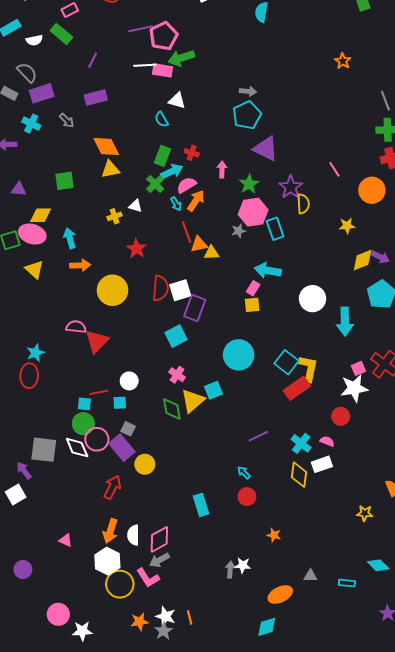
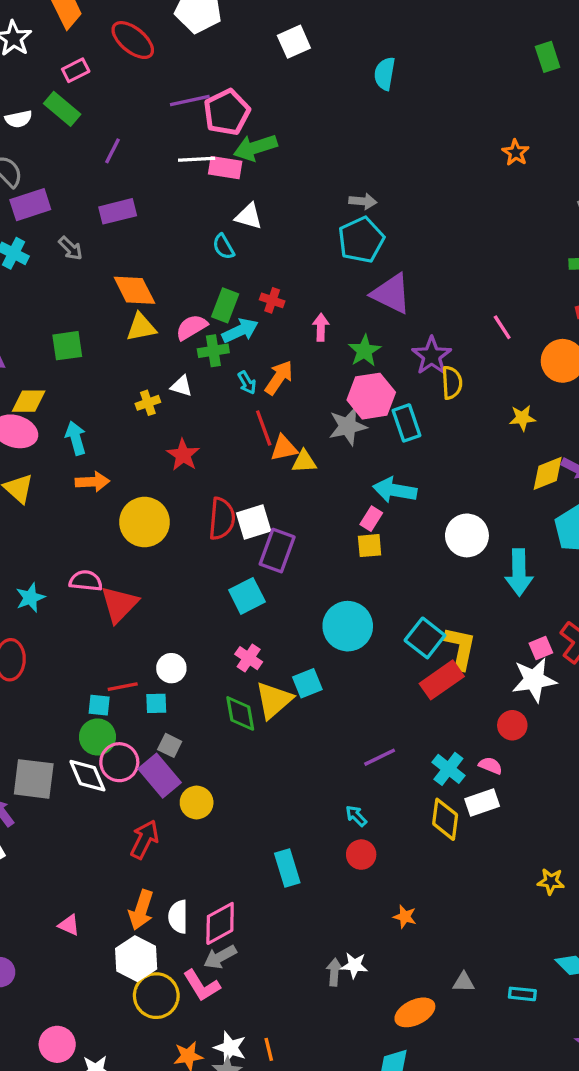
green cross: (155, 184) -> (213, 351), turned 36
pink semicircle: (186, 185) -> (192, 327), moved
gray star: (239, 231) -> (348, 426), size x1.6
cyan star: (35, 353) -> (30, 598), moved

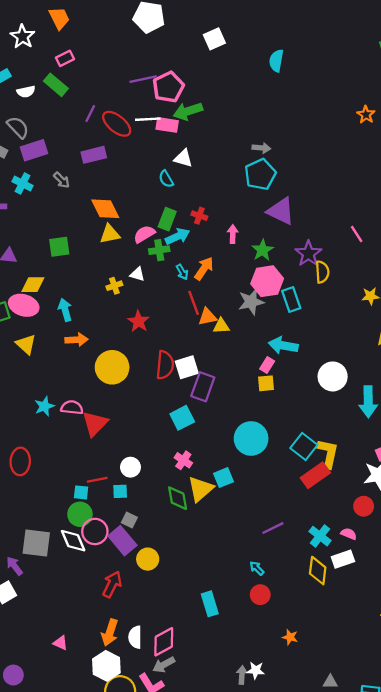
red ellipse: (133, 40) -> (117, 124), moved
cyan star: (30, 598) -> (44, 406), moved

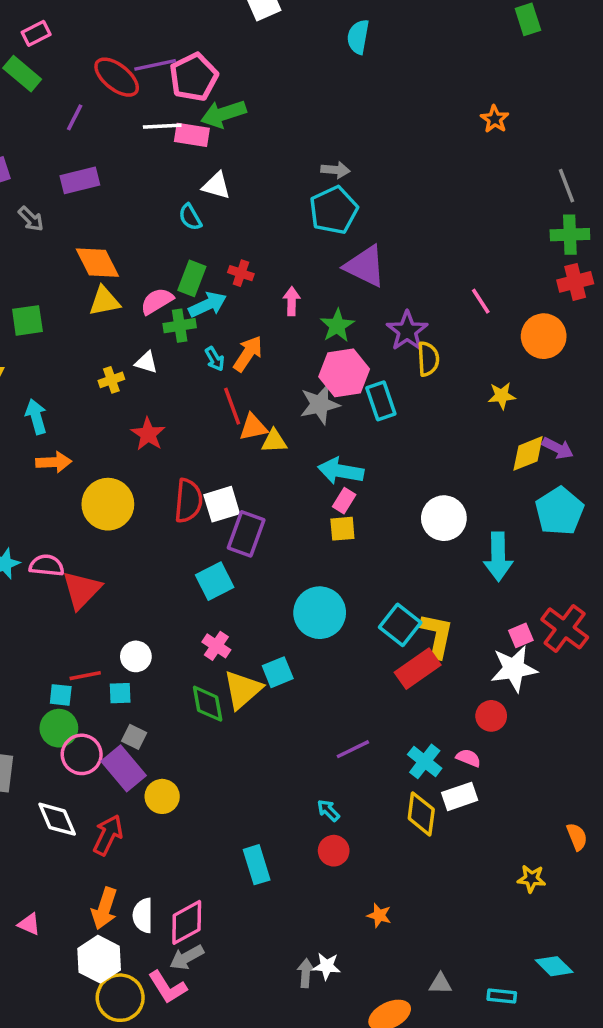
red ellipse: (117, 124) -> (117, 77), moved
cyan arrow: (283, 345) -> (341, 471), moved
white diamond: (73, 541) -> (57, 819), moved

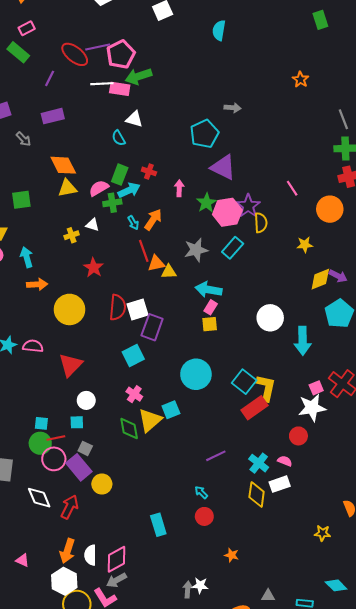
gray arrow: (335, 170) -> (233, 108), moved
pink hexagon: (344, 373) -> (227, 212), moved
cyan rectangle: (381, 401) -> (233, 248), turned 60
red triangle: (82, 590) -> (71, 365), moved
red line: (85, 676) -> (56, 438), moved

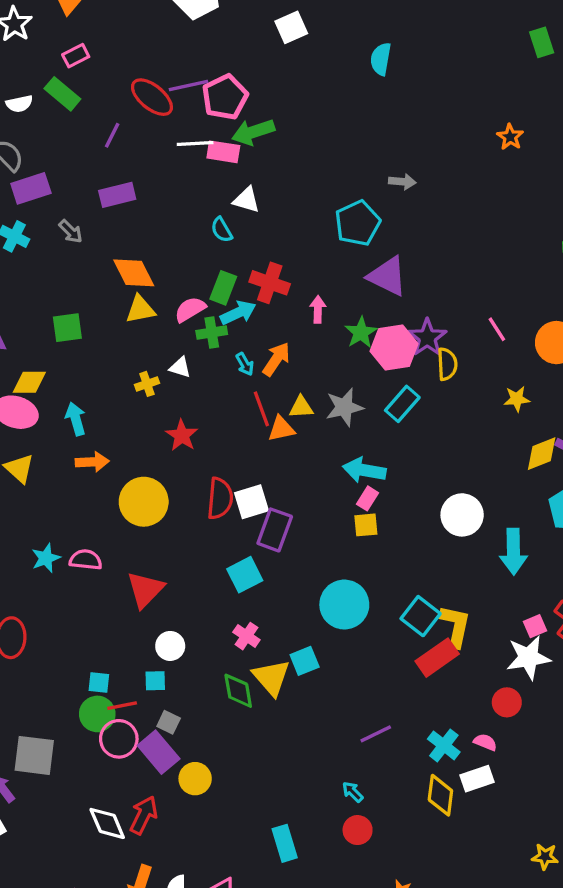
red cross: (149, 171) -> (270, 283), size x1.6
pink line: (292, 188) -> (497, 329), moved
yellow triangle: (169, 272) -> (301, 407), moved
yellow triangle: (150, 420) -> (271, 677), turned -30
white diamond: (39, 498) -> (107, 823), moved

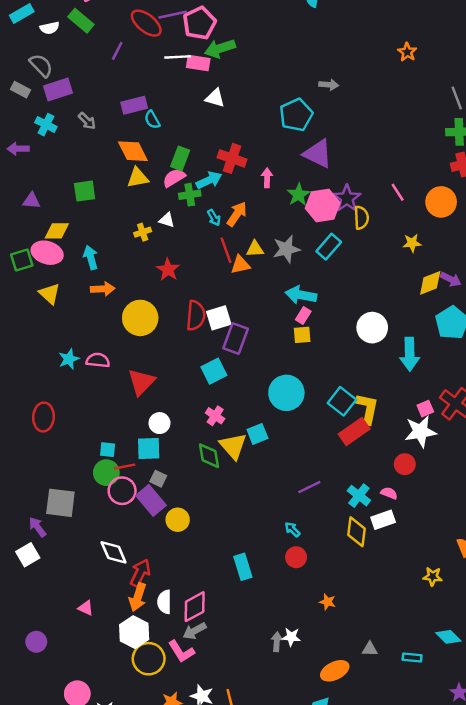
purple rectangle: (117, 195) -> (134, 105), moved
cyan semicircle: (222, 230) -> (152, 120), moved
green rectangle: (223, 288) -> (180, 158), moved
cyan square: (155, 681) -> (149, 448), size x1.5
red arrow: (144, 815) -> (140, 573), moved

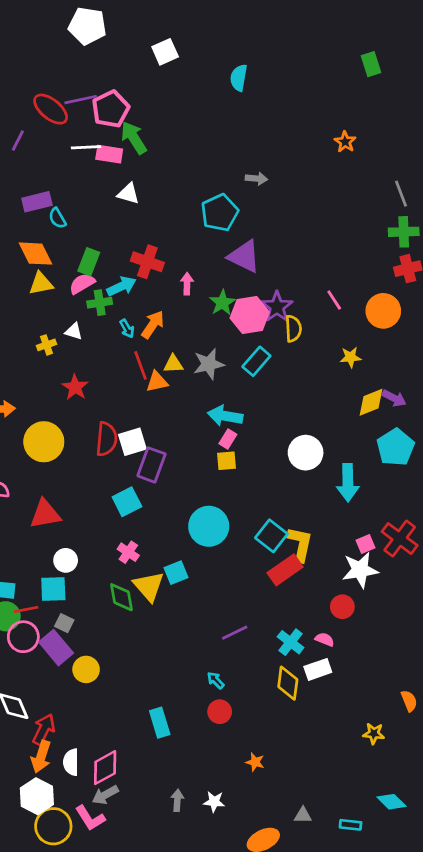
green arrow: (220, 48) -> (134, 138), turned 76
red triangle: (141, 382) -> (45, 514), turned 36
gray arrow: (277, 642) -> (177, 800), moved

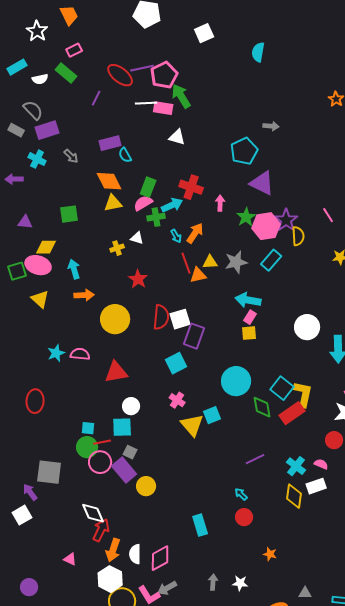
green diamond: (121, 597) -> (262, 407), moved
red arrow: (44, 729) -> (101, 530), moved
gray arrow: (105, 795) -> (167, 588), moved

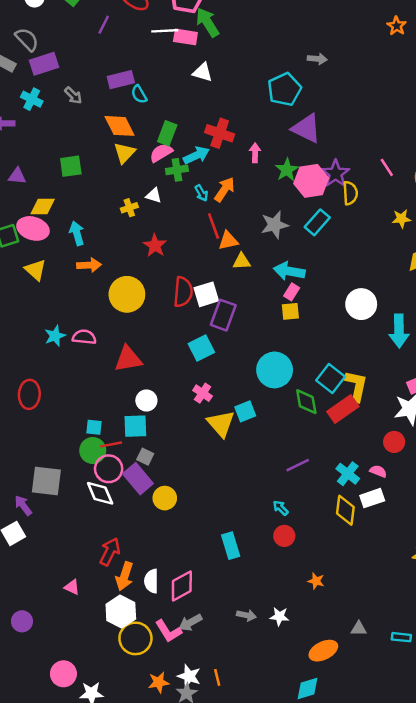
yellow triangle: (113, 203) -> (124, 153), turned -36
yellow triangle: (210, 262) -> (242, 261), moved
white diamond: (93, 513) -> (100, 493), moved
gray arrow: (213, 582) -> (246, 615), turned 98

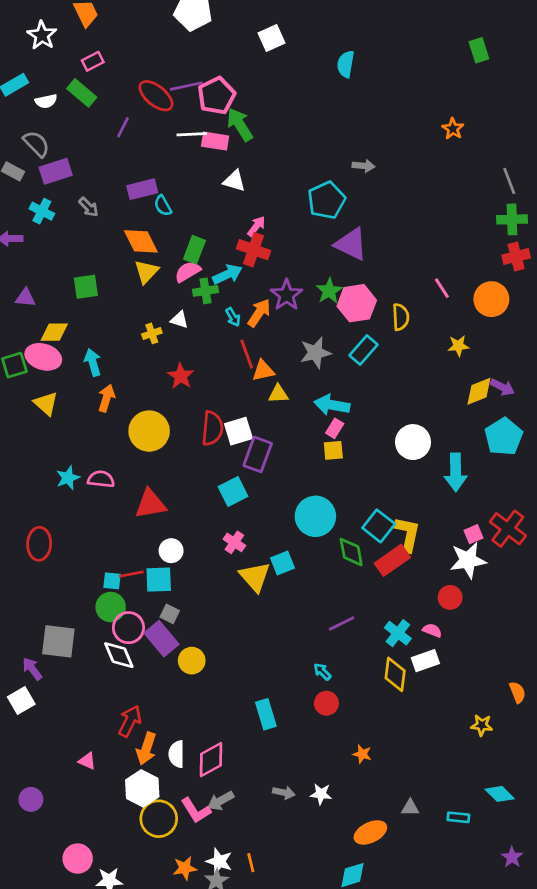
pink arrow: (255, 153) -> (256, 226), moved, turned 36
purple star: (336, 174) -> (287, 295), moved
orange arrow: (89, 265) -> (106, 398), turned -70
red line: (111, 444) -> (131, 574), moved

